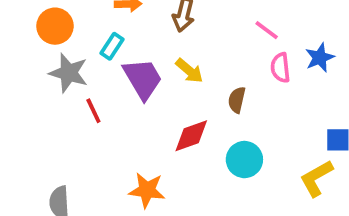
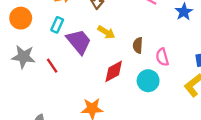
pink semicircle: (280, 68) -> (162, 57), moved
gray star: (69, 73) -> (23, 57), moved

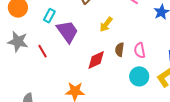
yellow arrow: (106, 32) -> (106, 24), moved, turned 91
brown semicircle: (138, 45) -> (120, 50), moved
cyan circle: (148, 81) -> (139, 76), moved

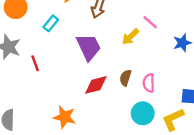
yellow arrow: (106, 24) -> (130, 37), moved
purple trapezoid: (67, 32) -> (89, 47), moved

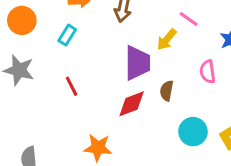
purple trapezoid: (89, 47) -> (137, 63), moved, turned 32
red line: (35, 63) -> (72, 86), moved
pink semicircle: (149, 83) -> (208, 72), moved

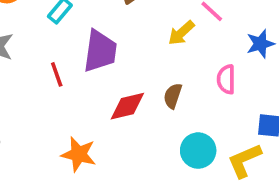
purple trapezoid: (137, 63) -> (100, 51), moved

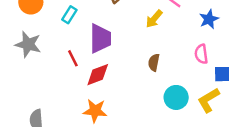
pink semicircle: (226, 79) -> (201, 54), moved
red diamond: (127, 106) -> (98, 75), moved

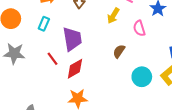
pink semicircle: (201, 54) -> (139, 28), moved
brown semicircle: (154, 62) -> (119, 51), turned 32

